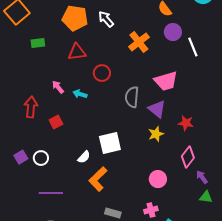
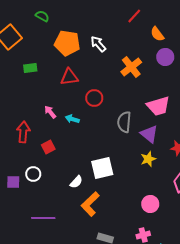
purple square: (21, 157) -> (13, 182), turned 32
white circle: (41, 158) -> (33, 174), moved

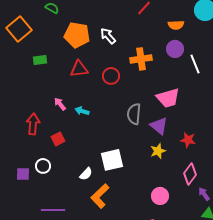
orange semicircle: (157, 34) -> (176, 25), moved, turned -56
orange cross: (131, 67) -> (141, 59), turned 30
red circle: (94, 98) -> (111, 76), moved

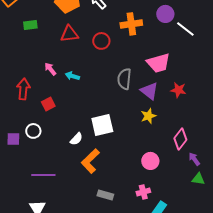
white line: (195, 64) -> (185, 29), turned -30
red star: (188, 140) -> (178, 90), moved

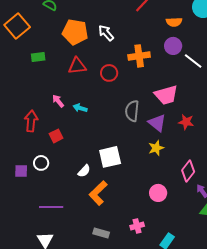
pink cross: (143, 192) -> (137, 226), moved
gray rectangle: (105, 195) -> (101, 233), moved

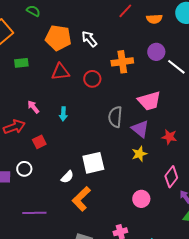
orange semicircle: (174, 22) -> (154, 19), moved
pink arrow: (58, 101) -> (33, 107), moved
cyan arrow: (80, 108) -> (63, 114), turned -104
red arrow: (31, 121) -> (14, 127), turned 65
red star: (186, 122) -> (169, 137), moved

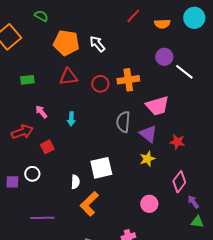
orange cross: (122, 62) -> (128, 80), moved
green rectangle: (21, 63) -> (27, 80), moved
white semicircle: (67, 177) -> (75, 182), turned -40

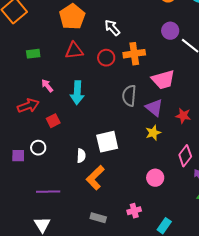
orange pentagon: (66, 43) -> (72, 17), turned 30
white arrow: (97, 44) -> (112, 28), moved
cyan arrow: (71, 119) -> (77, 93), size x1.6

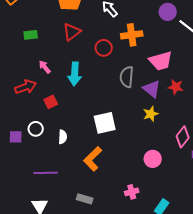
red triangle: (74, 51) -> (72, 32), turned -30
red circle: (106, 58) -> (104, 48), moved
red star: (183, 116) -> (176, 87), moved
white semicircle: (81, 156) -> (63, 137), moved
gray rectangle: (98, 218) -> (85, 199), moved

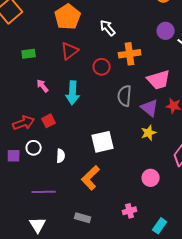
red arrow: (26, 87) -> (24, 123), moved

